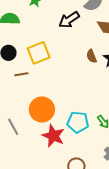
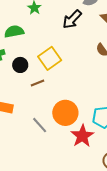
gray line: (13, 127) -> (40, 125), moved
red star: (53, 136) -> (82, 136), turned 30

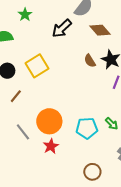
brown line: (38, 83) -> (16, 96), moved, turned -32
red star: (82, 136) -> (51, 146), moved, size x0.7

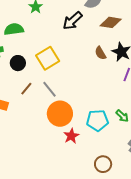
brown diamond: (100, 30) -> (111, 22), turned -40
gray line: (23, 132) -> (49, 89), moved
red star: (51, 146) -> (71, 136), moved

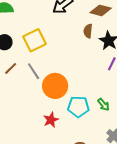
brown semicircle: (100, 53) -> (88, 31), moved, turned 32
orange circle: (60, 114) -> (55, 86), moved

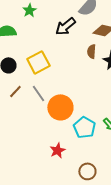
cyan pentagon: (78, 107) -> (84, 127), turned 30
red star: (51, 120) -> (57, 150), moved

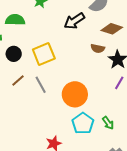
brown semicircle: (91, 51) -> (98, 48), turned -88
orange circle: (60, 107) -> (75, 94), moved

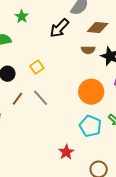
yellow square: (44, 54) -> (37, 67), size x0.6
orange circle: (75, 94) -> (91, 92), moved

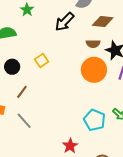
orange circle: (91, 92) -> (94, 70), moved
gray line: (41, 98) -> (24, 121), moved

